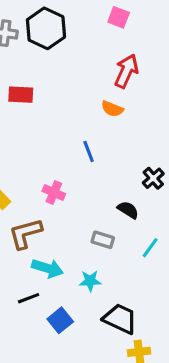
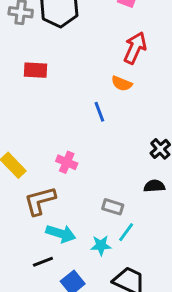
blue line: (89, 151) -> (99, 112), moved
black semicircle: (128, 210) -> (154, 186), moved, turned -36
cyan line: (150, 248) -> (126, 232), moved

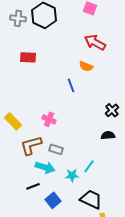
red arrow: (135, 48) -> (95, 42), turned -85
gray rectangle: (113, 207) -> (56, 149), moved

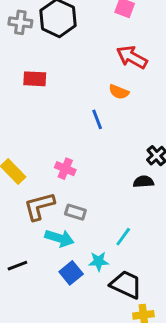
black semicircle: (108, 135) -> (143, 182), moved
cyan star: (72, 175) -> (99, 261), moved
black line: (33, 186) -> (17, 266), moved
blue square: (53, 200) -> (71, 273), moved

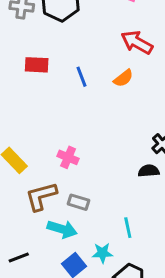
orange semicircle: (119, 92) -> (123, 78), turned -60
blue line: (97, 119) -> (81, 77), moved
cyan line: (123, 237) -> (128, 228), turned -48

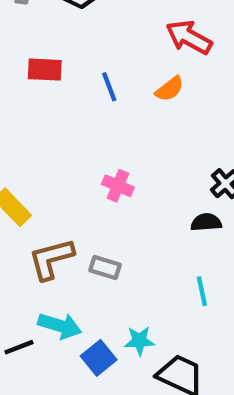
pink cross: (68, 157) -> (118, 186), moved
cyan line: (128, 228) -> (202, 291), moved
cyan arrow: (62, 229) -> (60, 326), moved

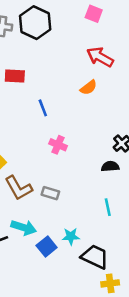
blue line: (109, 87) -> (43, 108), moved
brown L-shape: (51, 259) -> (19, 188), turned -104

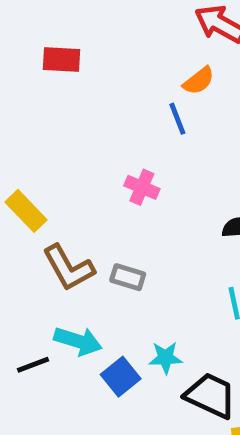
blue line: (43, 108) -> (177, 119), moved

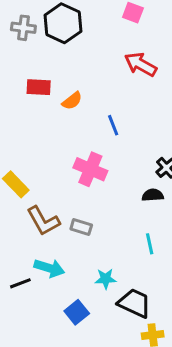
orange semicircle: (199, 81) -> (72, 101), moved
pink cross: (142, 187) -> (90, 169), size x1.5
blue square: (121, 377) -> (77, 312), moved

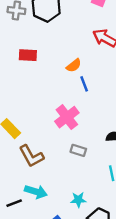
orange semicircle: (72, 101) -> (74, 66), moved
pink cross: (90, 169) -> (67, 117), turned 30
gray rectangle: (81, 227) -> (78, 150), moved

